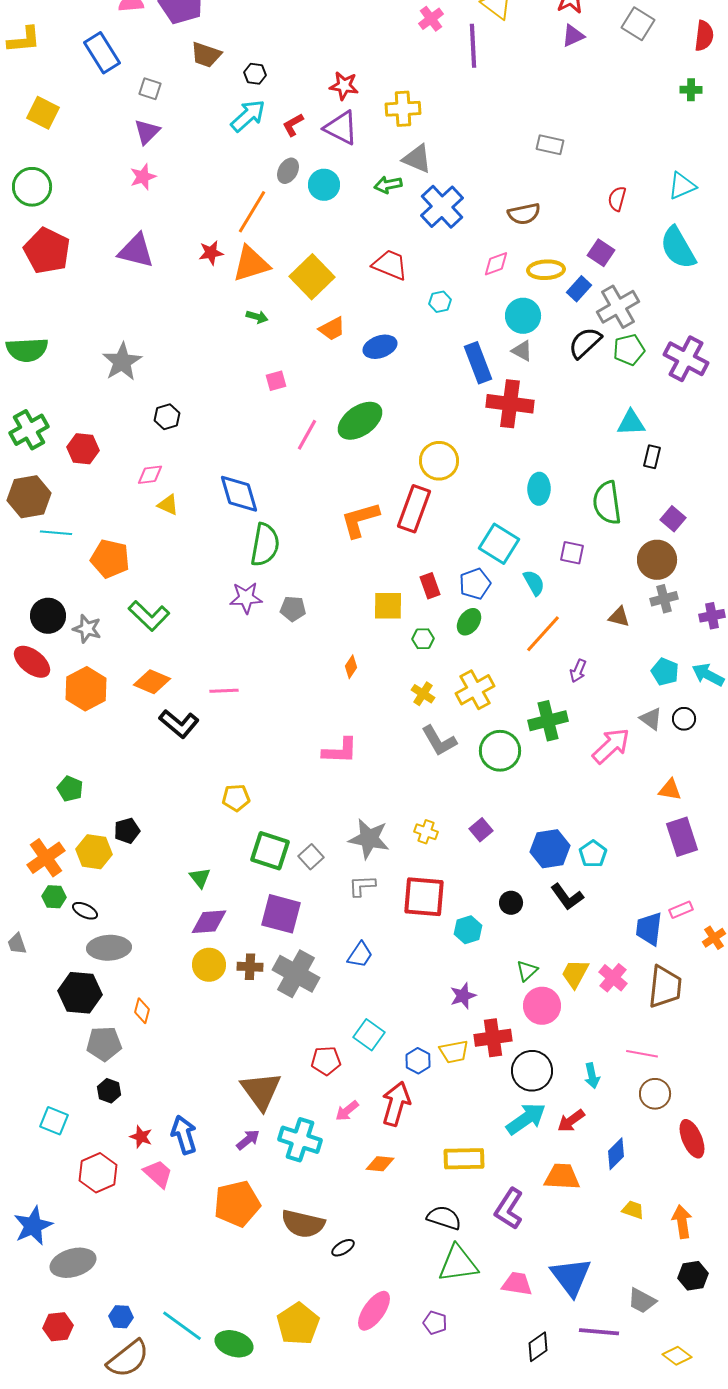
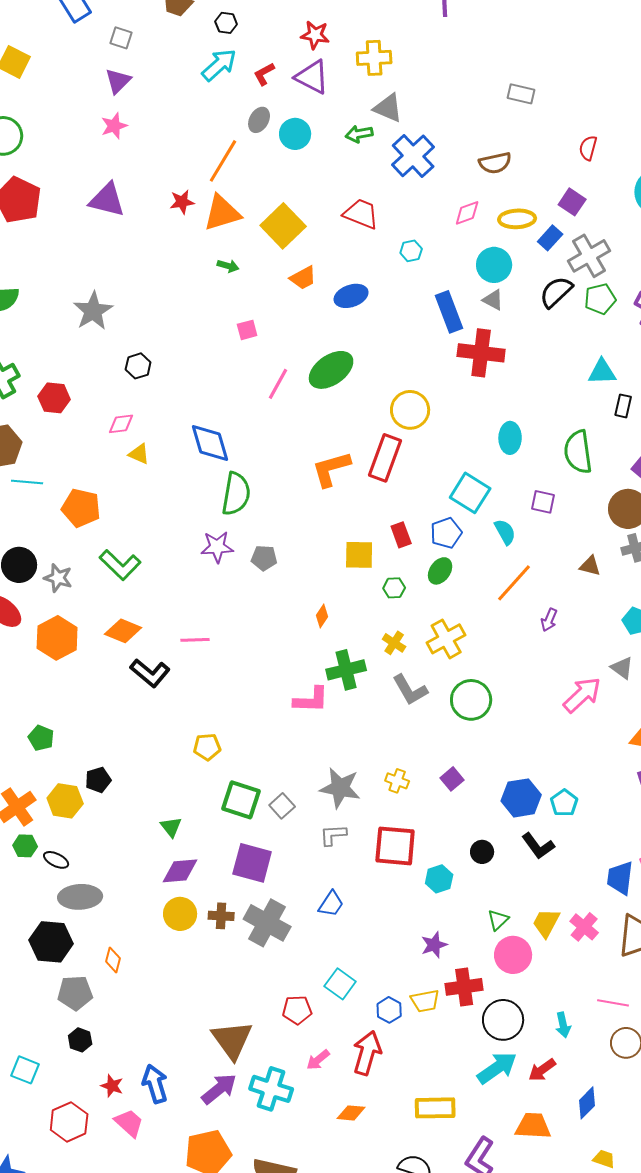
green cross: (548, 721) -> (346, 670), moved
purple arrow: (248, 1140) -> (219, 1089), size x1.5

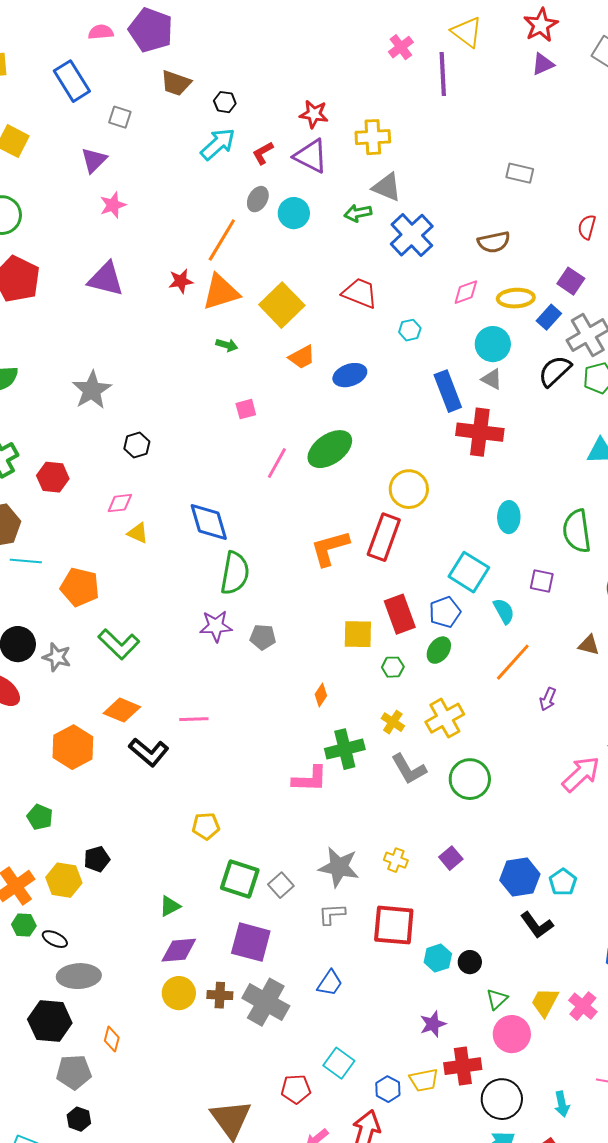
purple triangle: (118, 81) -> (94, 160), moved
red rectangle: (401, 535) -> (400, 614), size x1.5
orange hexagon: (57, 638) -> (73, 747), moved
green triangle: (171, 827) -> (170, 906), turned 40
black circle: (482, 852) -> (470, 962), moved

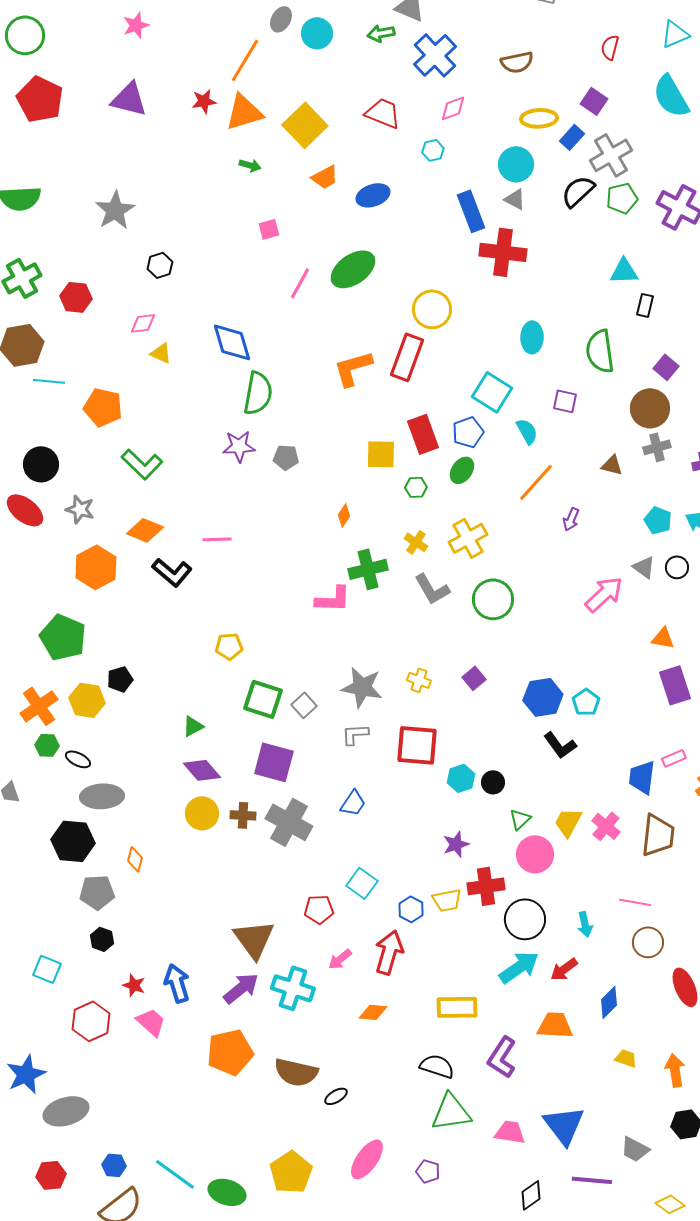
pink diamond: (466, 292) -> (453, 108), moved
gray star: (57, 657) -> (80, 509), moved
green pentagon: (40, 817) -> (63, 637), size x1.8
purple diamond: (179, 950) -> (202, 770), turned 54

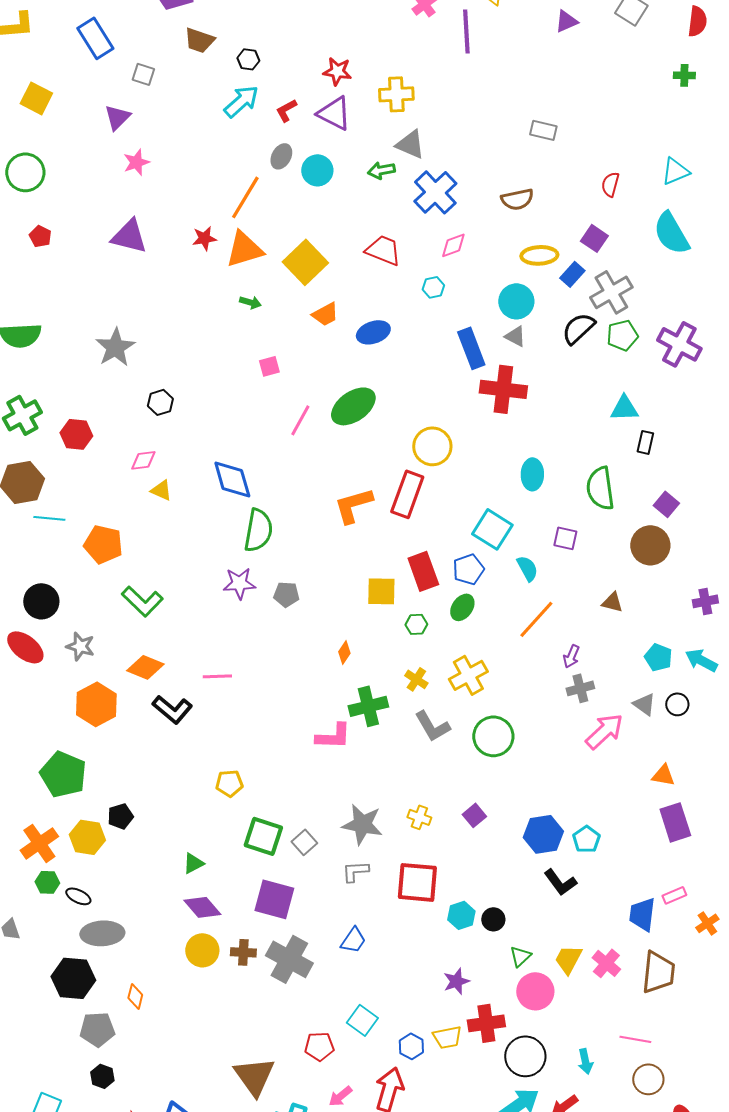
red pentagon: (40, 99) -> (40, 236), size x0.5
gray cross: (657, 447) -> (580, 688), moved

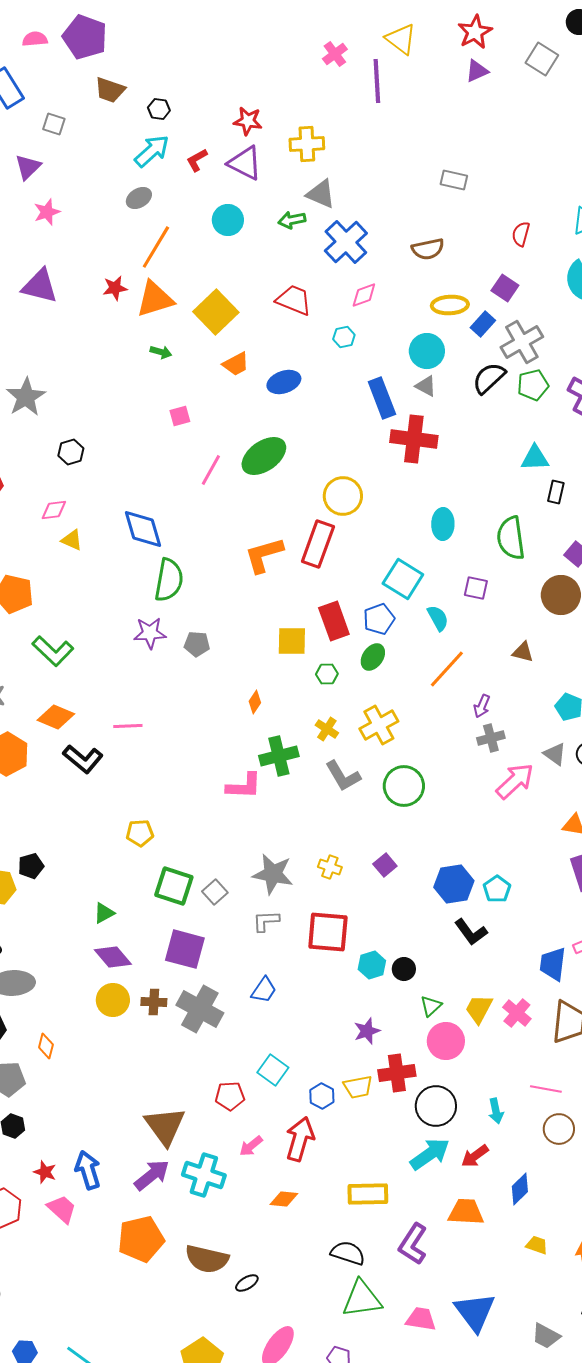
gray ellipse: (281, 156) -> (139, 198), moved, turned 30

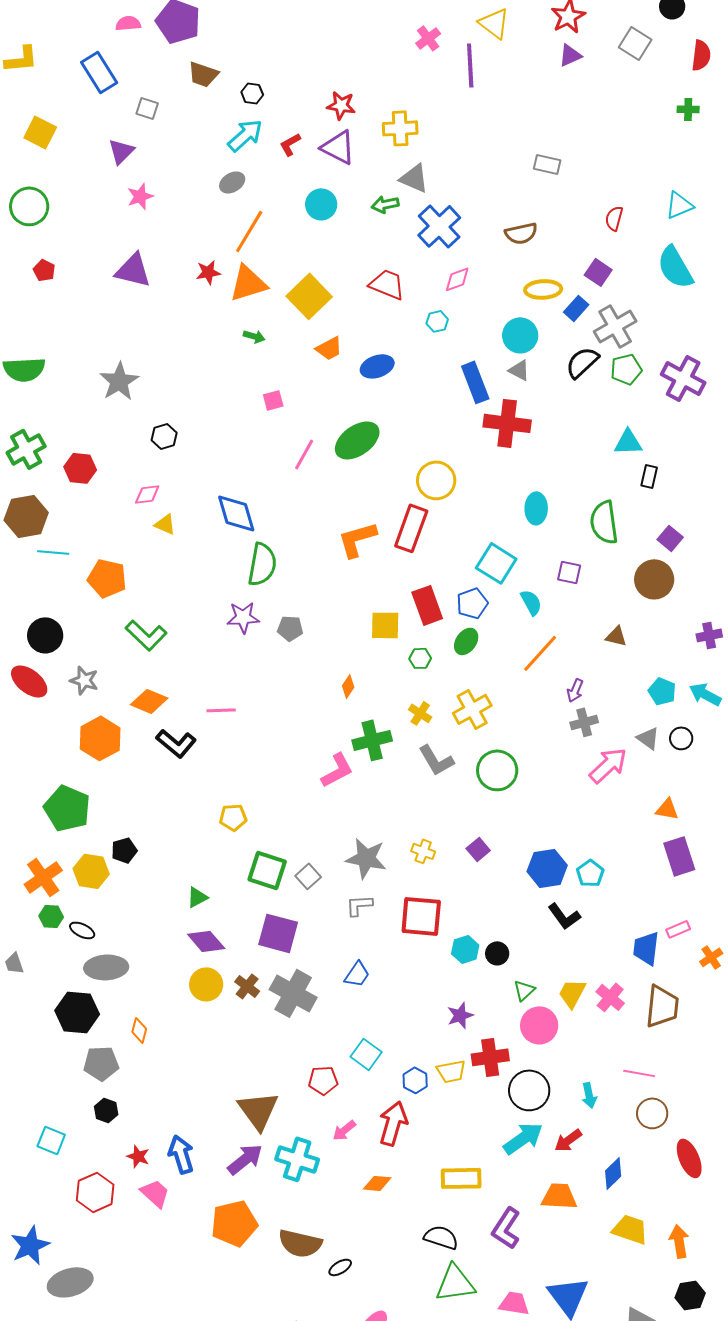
pink L-shape: (244, 786) -> (337, 770), turned -30
brown cross: (154, 1002) -> (247, 986), turned 35
yellow trapezoid: (537, 1245) -> (630, 1229), size x1.6

